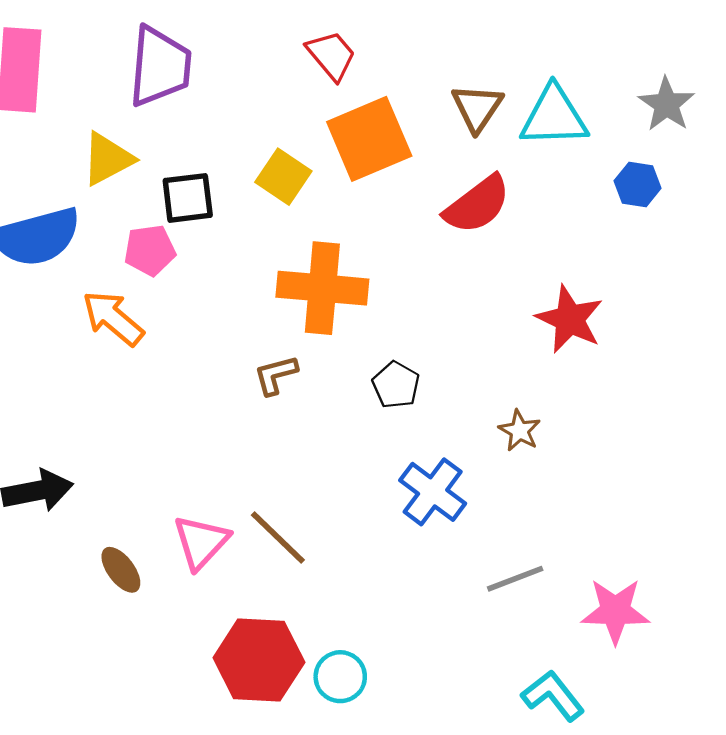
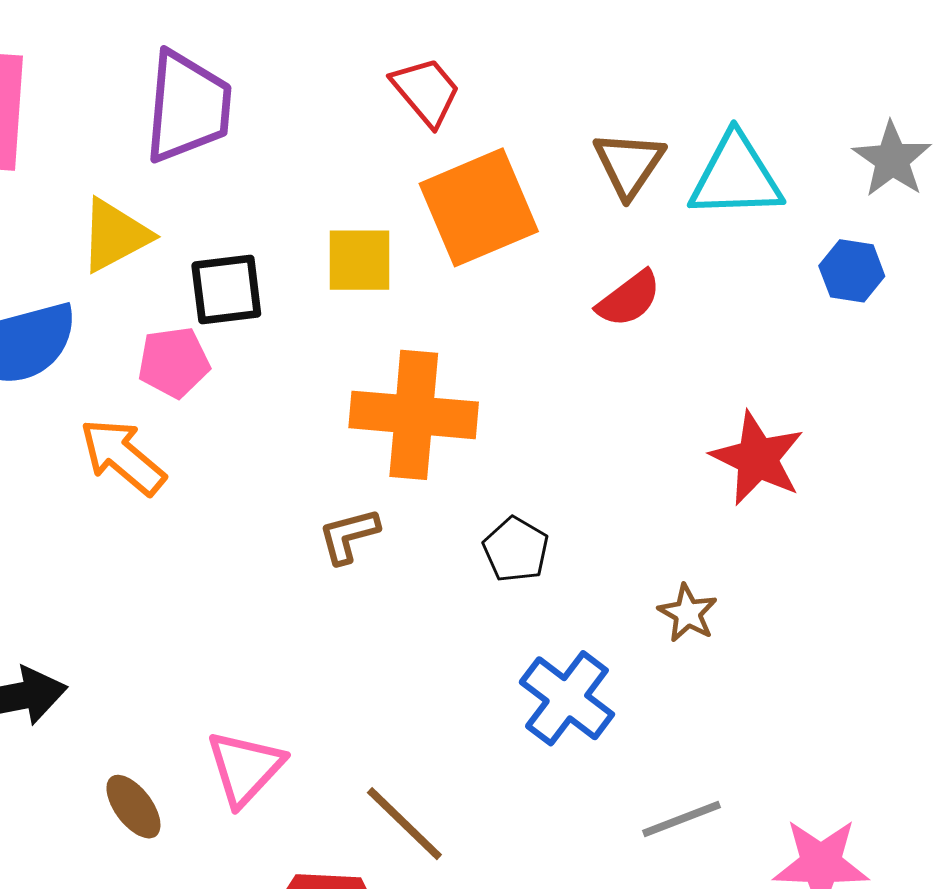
yellow square: (283, 177) -> (360, 260), turned -34
red semicircle: (477, 205) -> (629, 299), size x0.7
brown line: (278, 537) -> (404, 824), moved

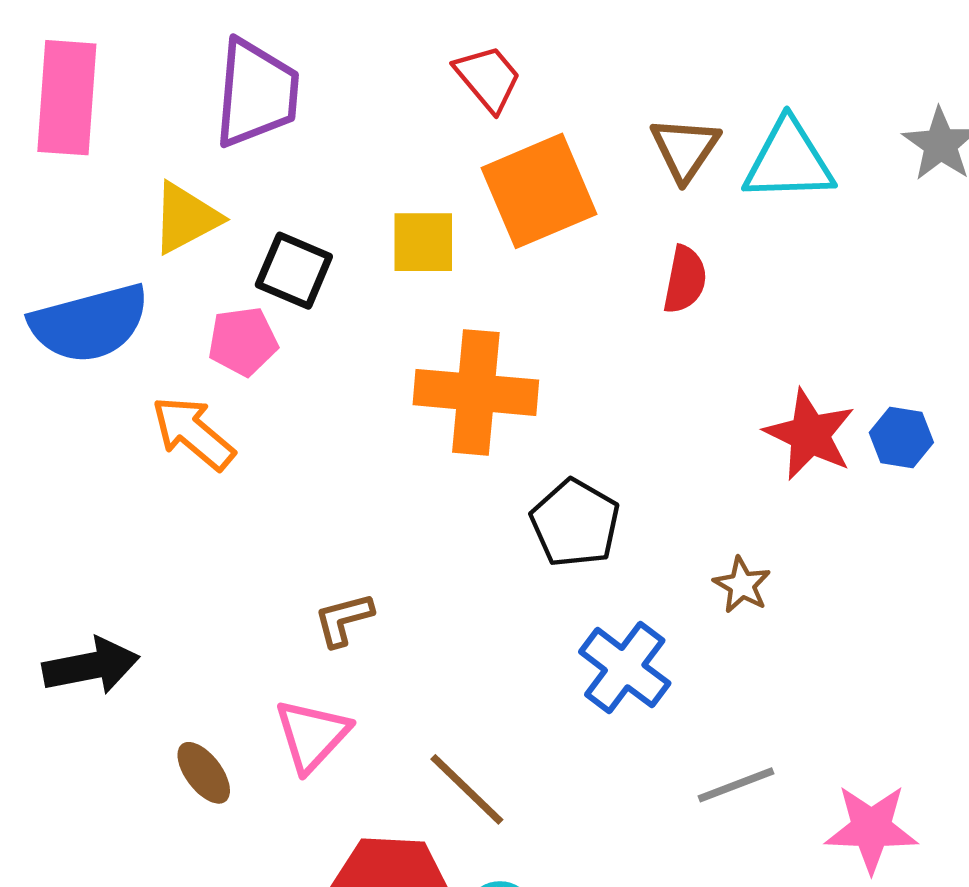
blue hexagon: (852, 271) -> (901, 438), moved
black square: (226, 290) -> (294, 271), turned 30
red semicircle: (629, 299) -> (685, 280), turned -42
brown L-shape: (349, 536) -> (344, 619), moved
black pentagon: (516, 550) -> (575, 523), size x1.4

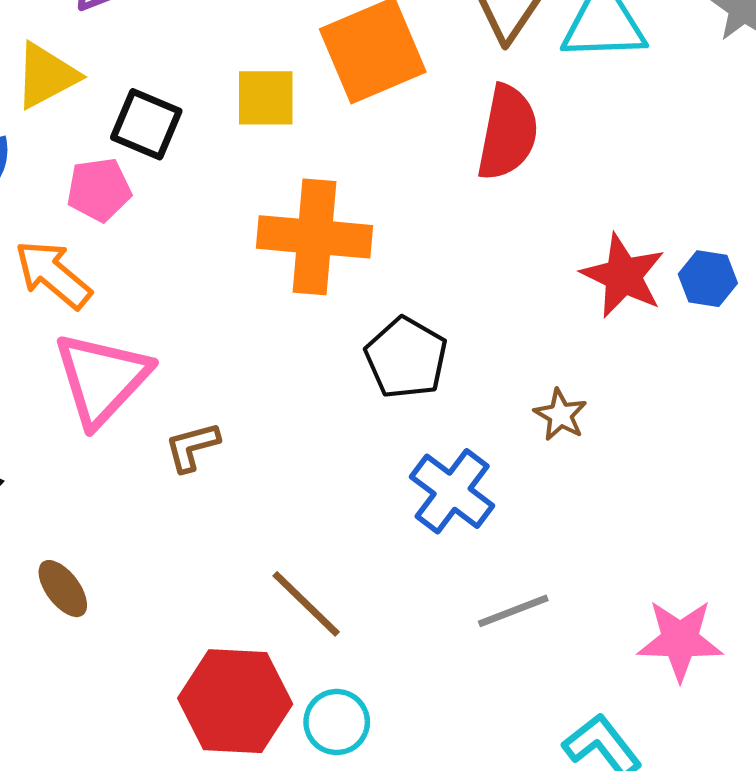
red semicircle: (685, 280) -> (508, 133), size x1.5
pink triangle: (312, 735) -> (102, 379), moved, size x1.4
gray line: (736, 785) -> (513, 611), moved

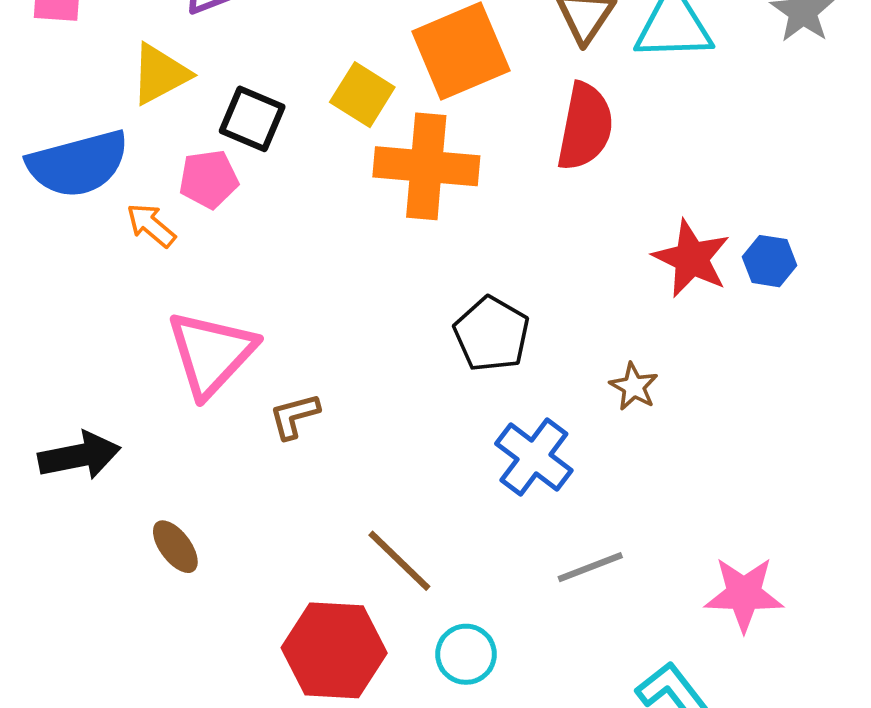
yellow square: (266, 98) -> (362, 95), turned 32
orange cross: (314, 237) -> (426, 166), moved
orange arrow: (53, 274) -> (151, 225), moved, size x0.7
cyan circle: (337, 722) -> (466, 654), moved

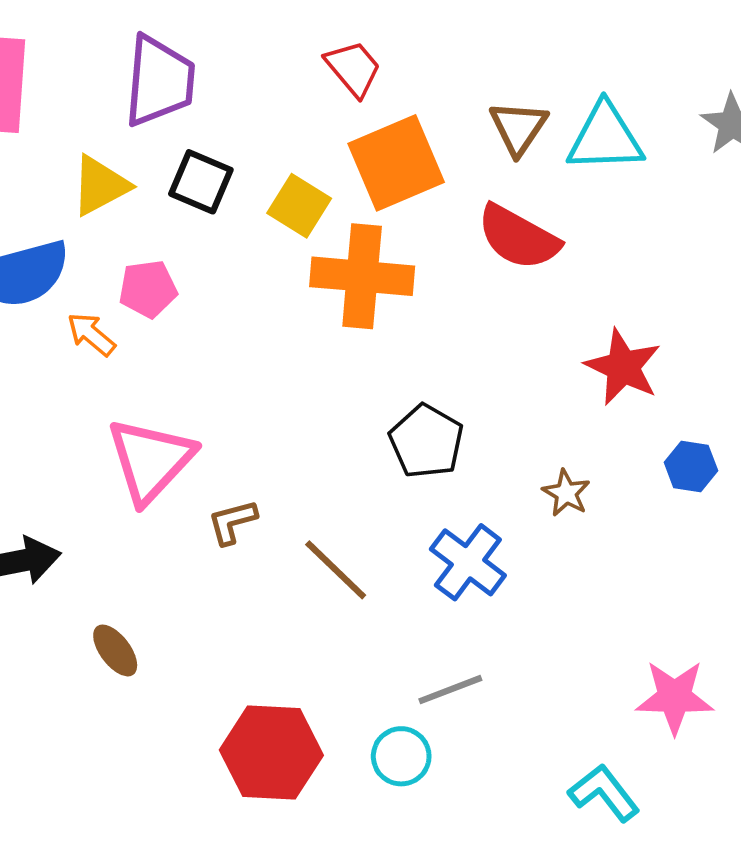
black square: (252, 119) -> (201, 182), moved
red semicircle: (585, 127) -> (518, 237), turned 108
blue hexagon: (769, 261) -> (691, 467), moved
brown line: (399, 561) -> (336, 570), moved
gray line: (590, 567) -> (450, 690), moved

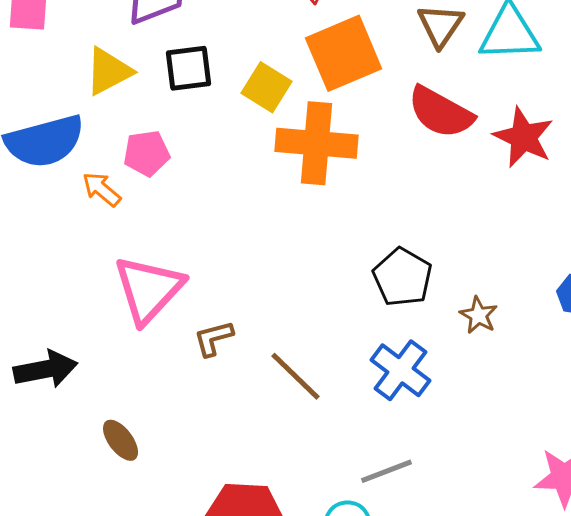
black square: (201, 182) -> (189, 68), turned -30
red star: (623, 367) -> (524, 137), moved
black pentagon: (426, 441) -> (403, 277), moved

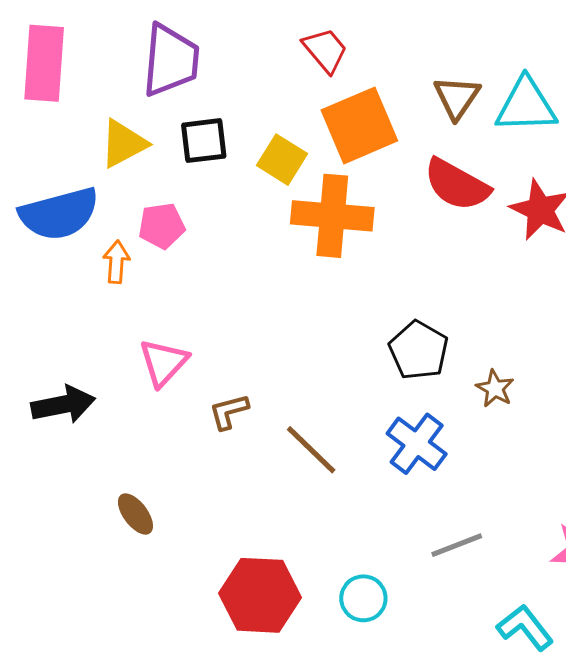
orange arrow: (102, 189) -> (116, 262), turned 54
pink triangle: (149, 289) -> (164, 362), size x0.7
black arrow: (46, 369) -> (63, 405), moved
gray line: (387, 471) -> (457, 545), moved

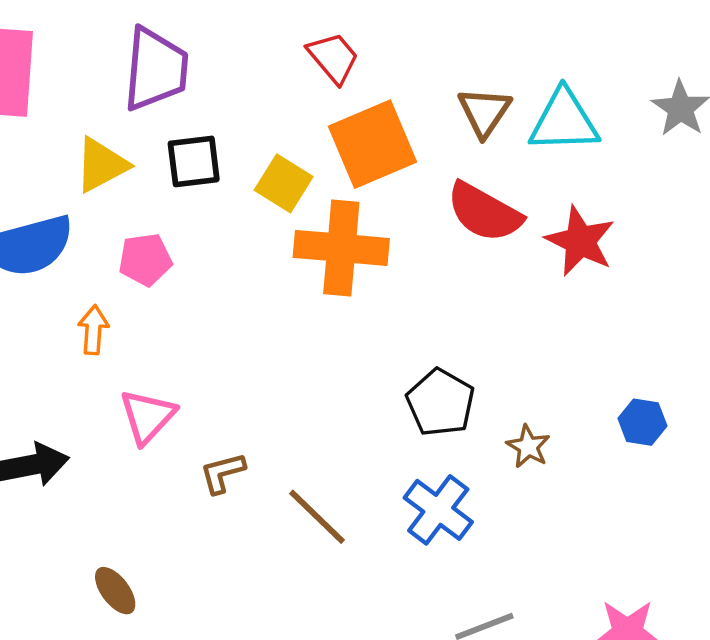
orange arrow: (116, 262) -> (93, 330), moved

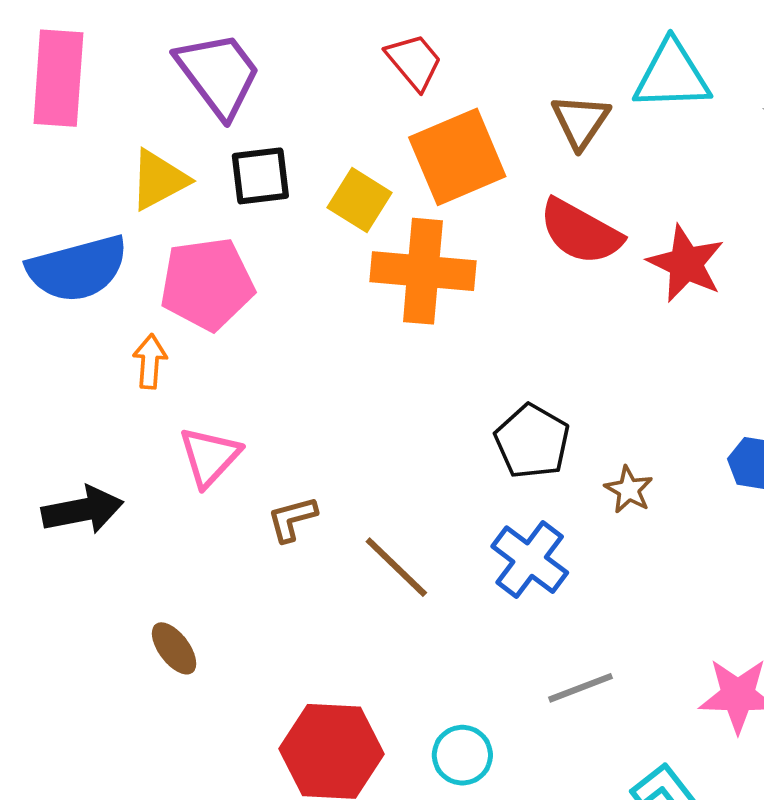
purple trapezoid: (156, 69) -> (218, 74), turned -42
cyan triangle: (564, 121) -> (672, 76), moved
pink pentagon: (145, 259) -> (207, 284), size x1.6

